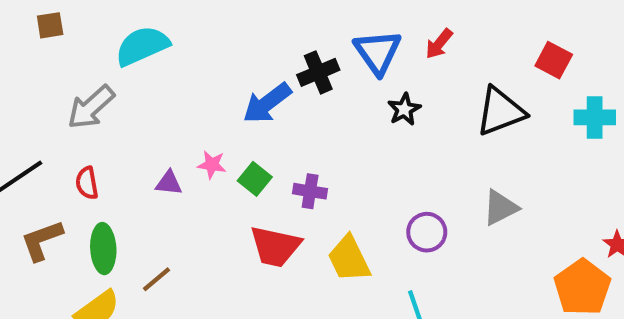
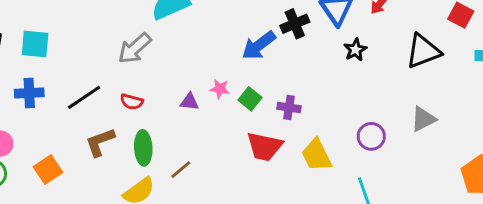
red semicircle: (87, 183) -> (132, 102), turned -65

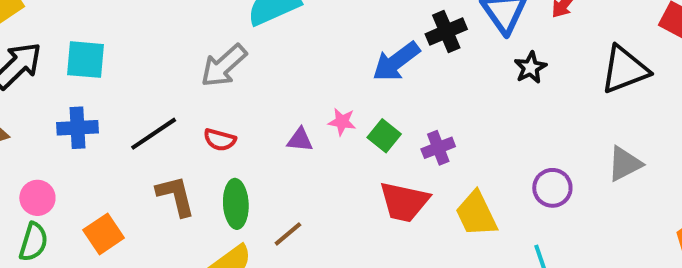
purple cross: (289, 107) -> (438, 148), turned -30
brown L-shape: (100, 142) -> (176, 196), turned 96

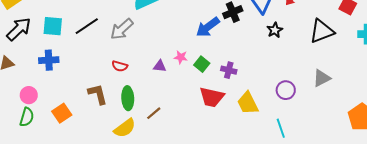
black line: (154, 134) -> (87, 26), moved
purple cross: (438, 148) -> (229, 70), turned 35

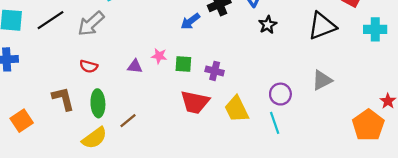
blue arrow: (208, 27) -> (190, 21), size x0.7
green square: (202, 64) -> (183, 64), turned -35
cyan line: (281, 128) -> (275, 123), moved

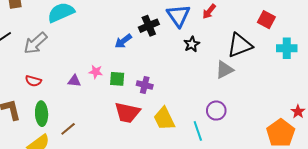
gray triangle: (322, 80) -> (224, 70), moved
purple circle: (280, 94) -> (216, 111), moved

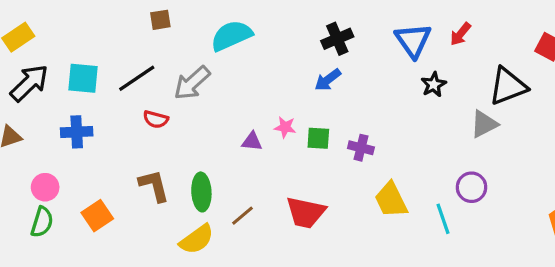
black cross: (149, 26) -> (337, 39), moved
red semicircle: (33, 81) -> (156, 119), moved
red trapezoid: (127, 113) -> (306, 212), moved

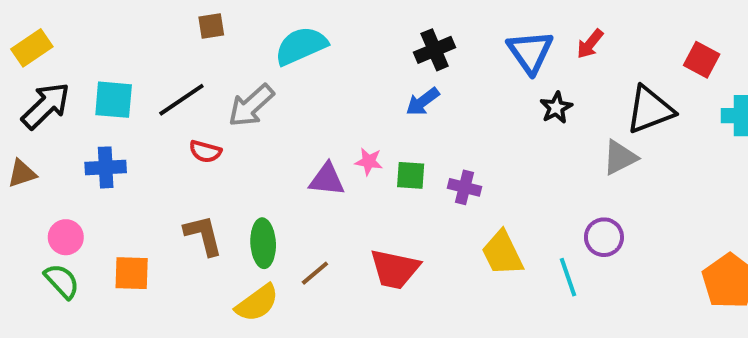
purple triangle: (252, 141) -> (327, 179), size x1.4
orange square: (97, 216) -> (132, 273), turned 36
green semicircle: (42, 222) -> (62, 281), turned -60

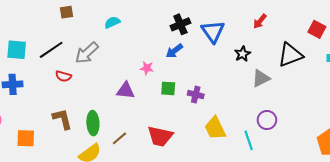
cyan semicircle: (301, 46) -> (112, 22), size x0.6
blue triangle: (530, 52) -> (213, 31), moved
gray triangle: (620, 157) -> (261, 78), moved
pink star: (369, 161) -> (147, 68), moved

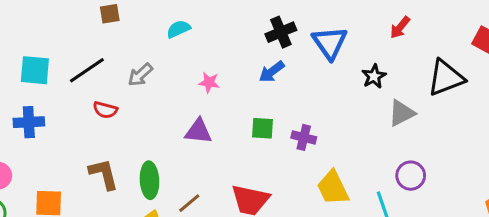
gray arrow: (87, 53) -> (140, 75), size x0.7
pink star: (147, 68) -> (209, 82), moved

